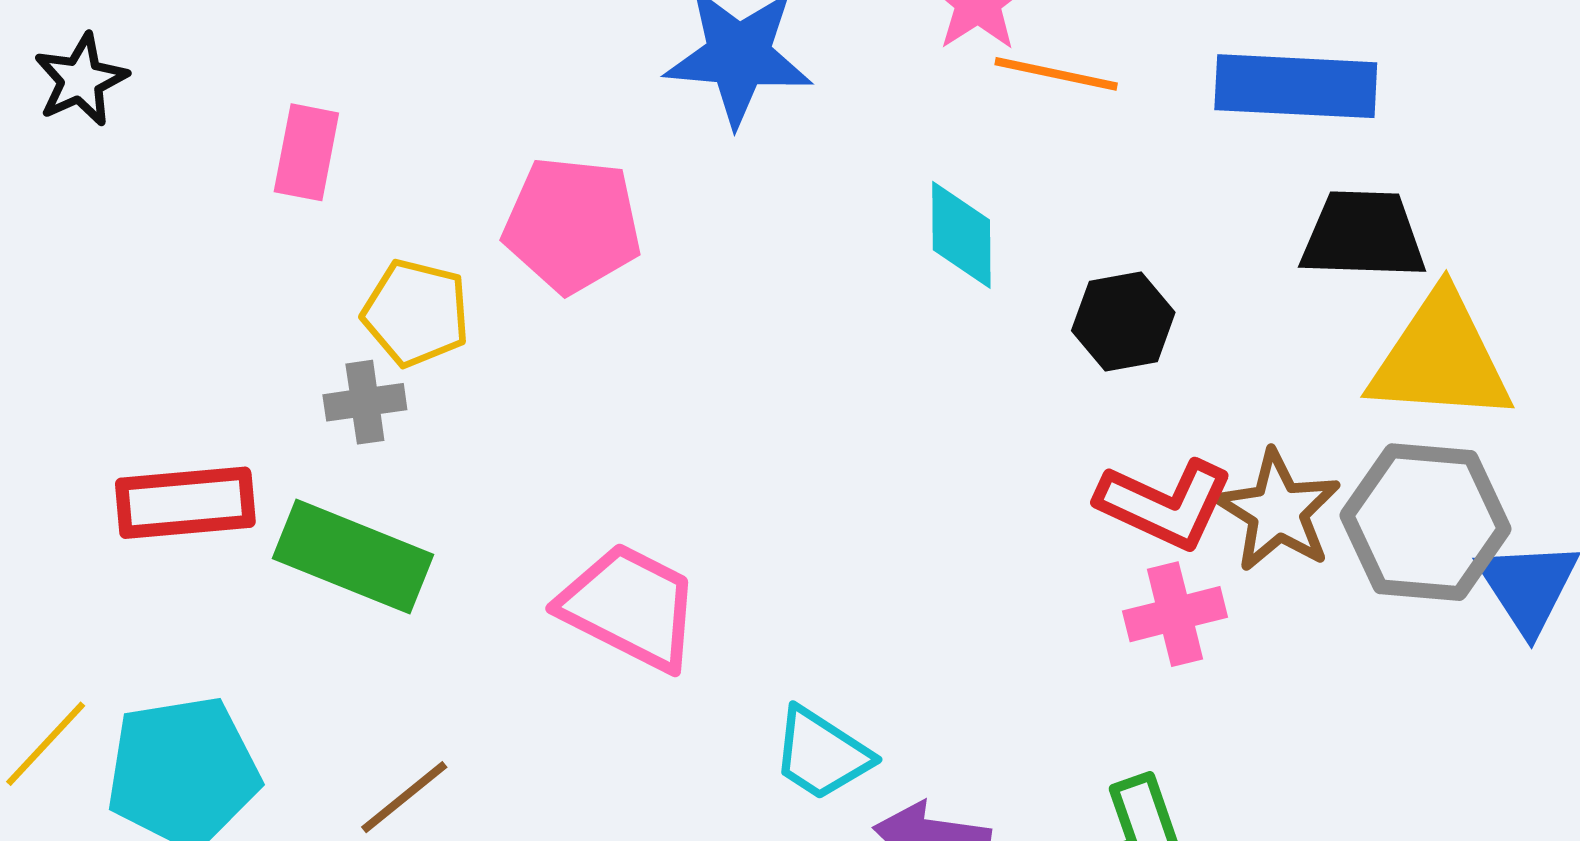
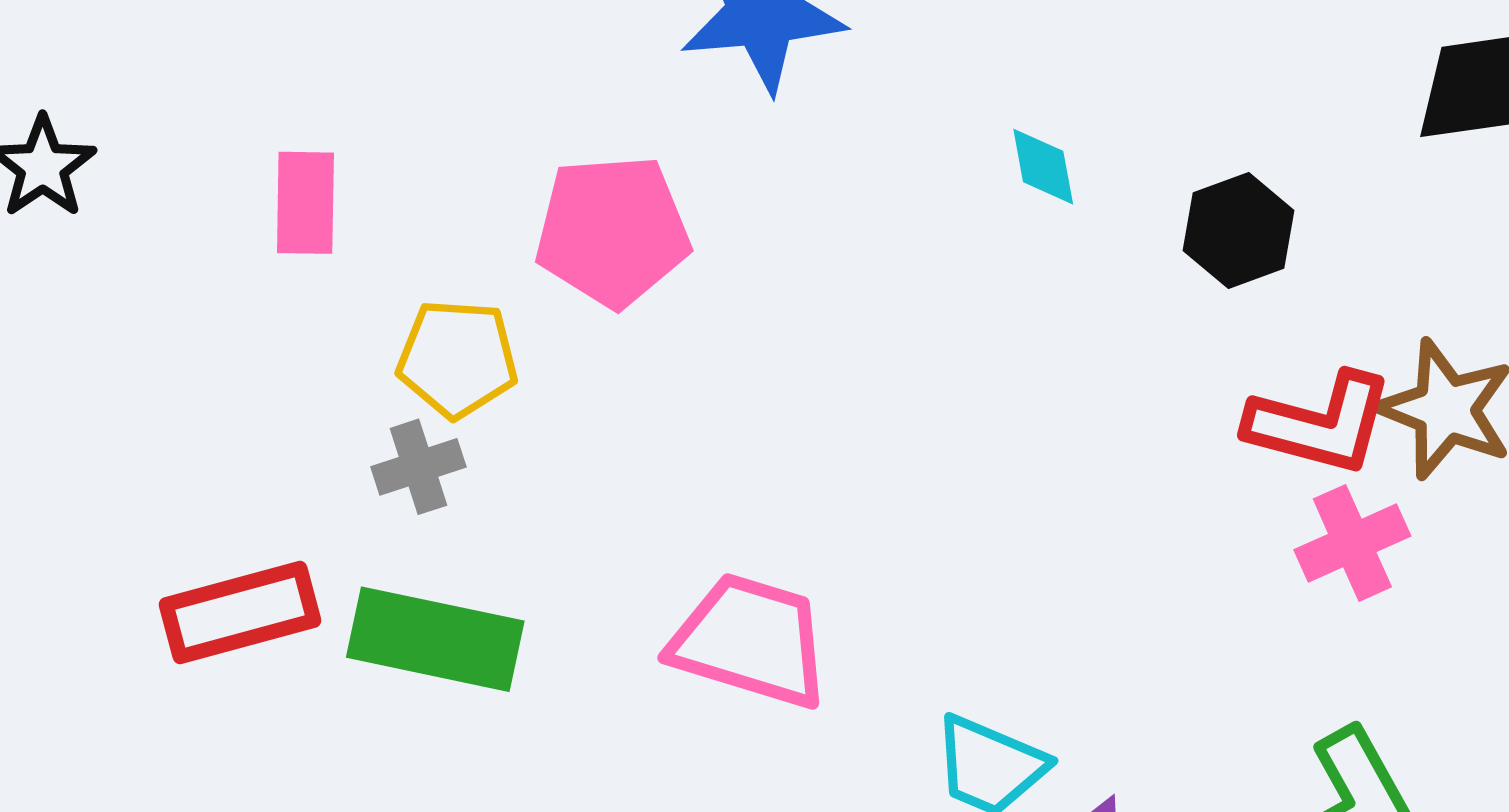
cyan diamond: (961, 235) -> (1043, 167), size x0.7

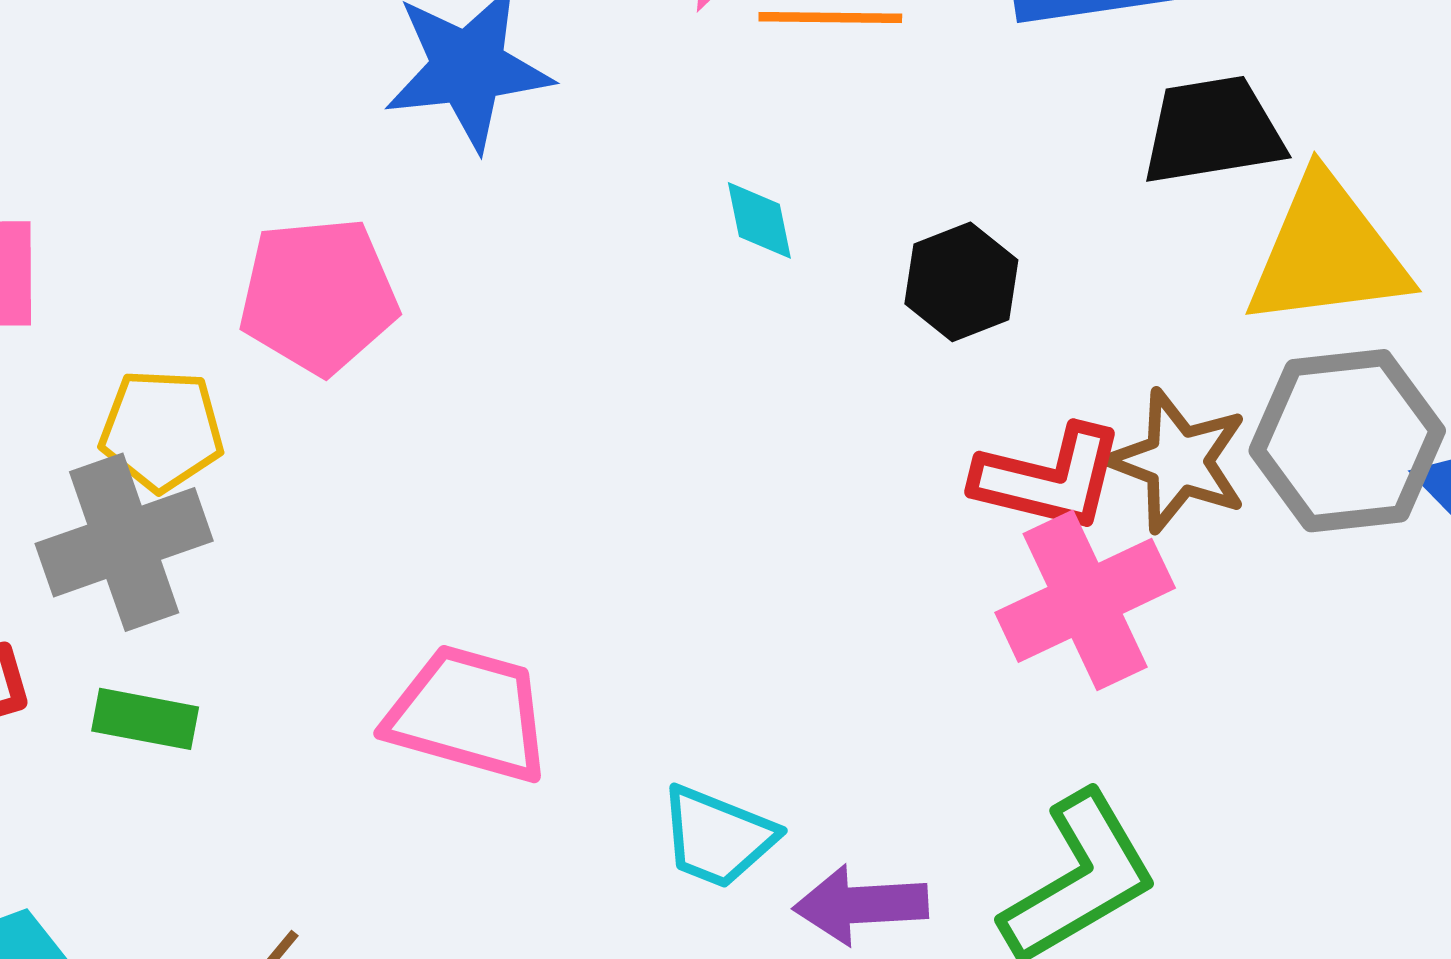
gray cross: (418, 467) -> (124, 542), size x1.8
pink cross: (1352, 543) -> (1085, 600), size x1.5
green rectangle: (435, 639) -> (145, 719), size x0.6

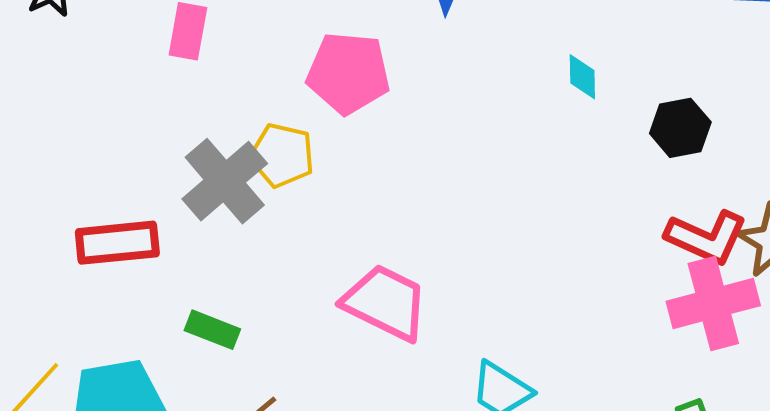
yellow pentagon: (162, 430) -> (282, 155), moved
gray cross: (124, 542) -> (225, 181), turned -32
green rectangle: (145, 719) -> (212, 330), moved

